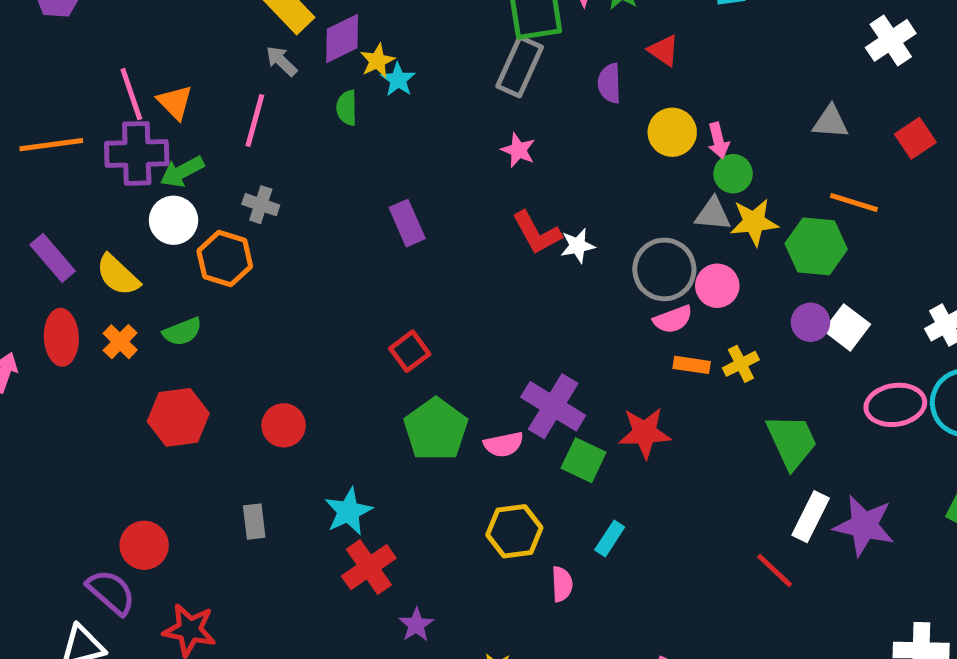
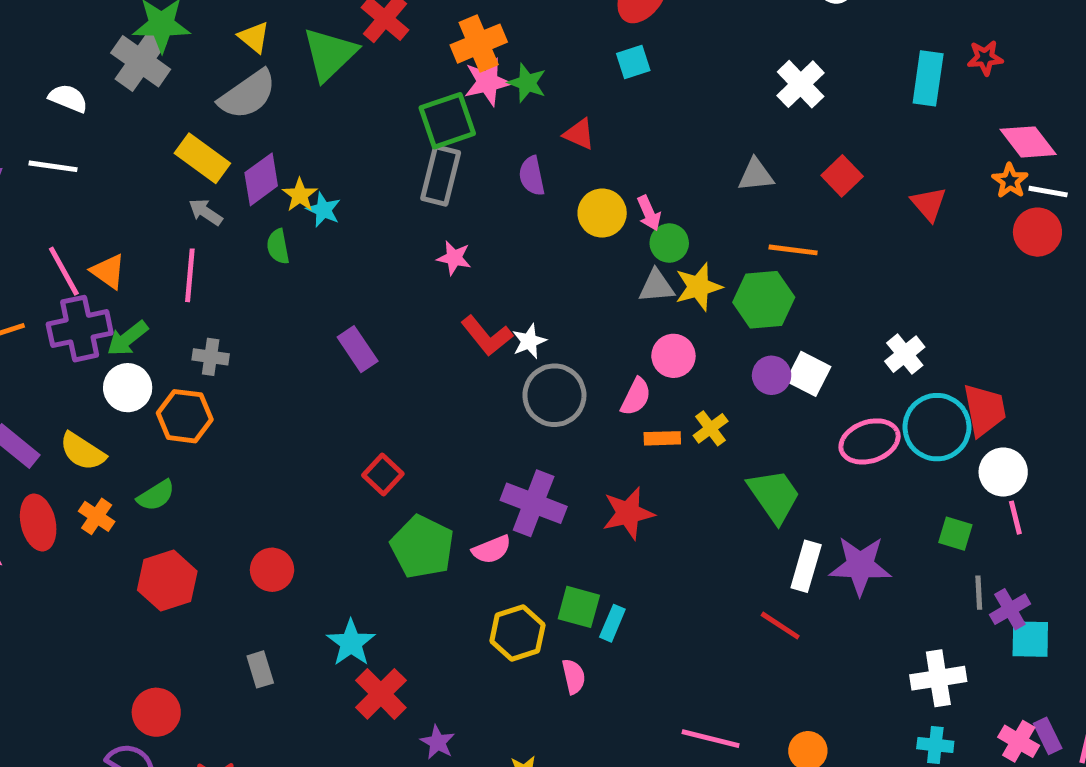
gray circle: (664, 269) -> (554, 395), moved
pink semicircle: (673, 319) -> (636, 397), turned -33
green square: (584, 460) -> (579, 607), moved

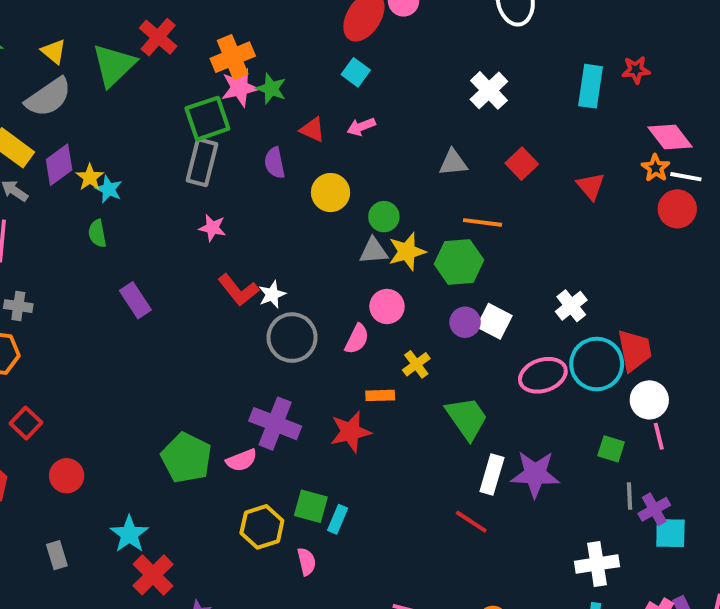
cyan square: (633, 62) -> (356, 72), turned -36
pink arrow: (649, 213) -> (361, 127), moved, turned 92
green semicircle: (278, 247) -> (97, 233), moved
orange rectangle: (662, 438) -> (380, 395), moved
red square: (383, 475) -> (26, 423), moved

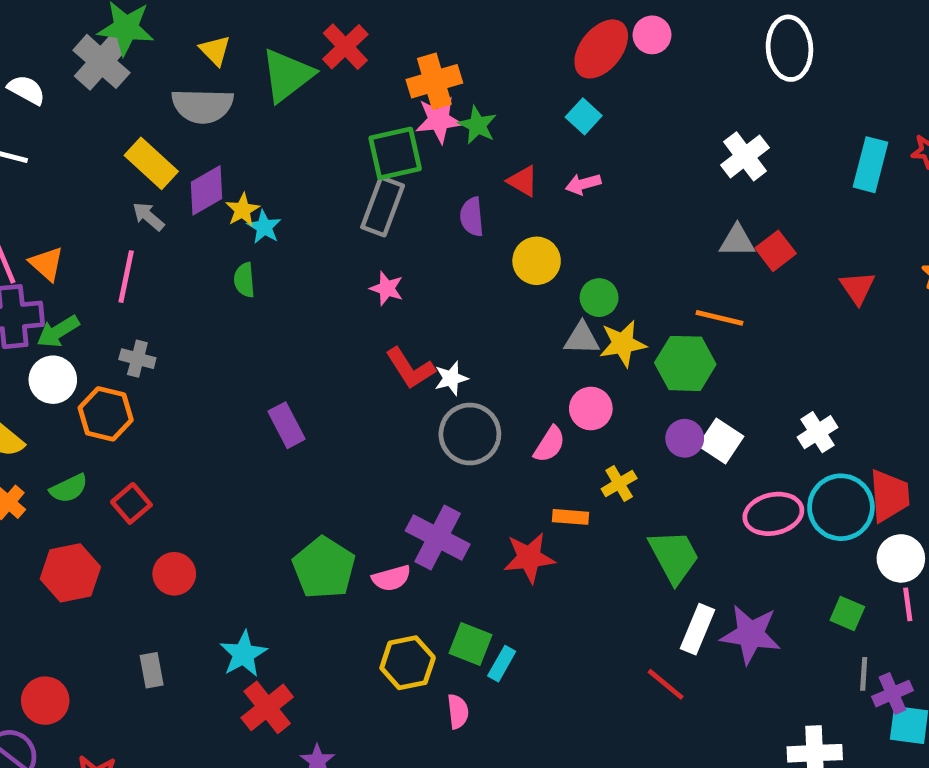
gray semicircle: (48, 97) -> (202, 106), turned 30
gray triangle: (453, 163) -> (737, 241), moved
purple rectangle: (135, 300) -> (287, 425), moved

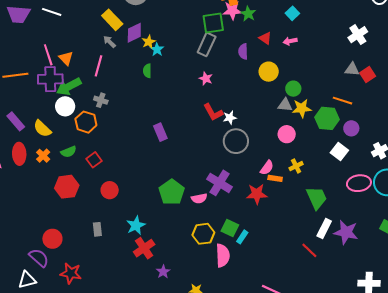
green arrow: (58, 331) -> (69, 87), size x1.4
purple circle: (685, 438) -> (351, 128), moved
pink semicircle: (549, 444) -> (267, 168), moved
pink semicircle: (458, 711) -> (223, 255), size x1.6

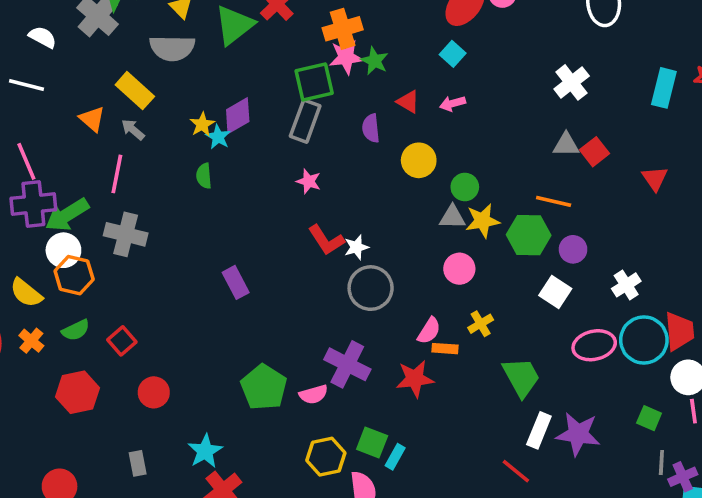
purple diamond: (134, 33) -> (238, 116), moved
orange triangle: (66, 58) -> (92, 119), moved
gray cross: (101, 100) -> (126, 234), size x1.6
orange hexagon: (86, 122) -> (74, 275), moved

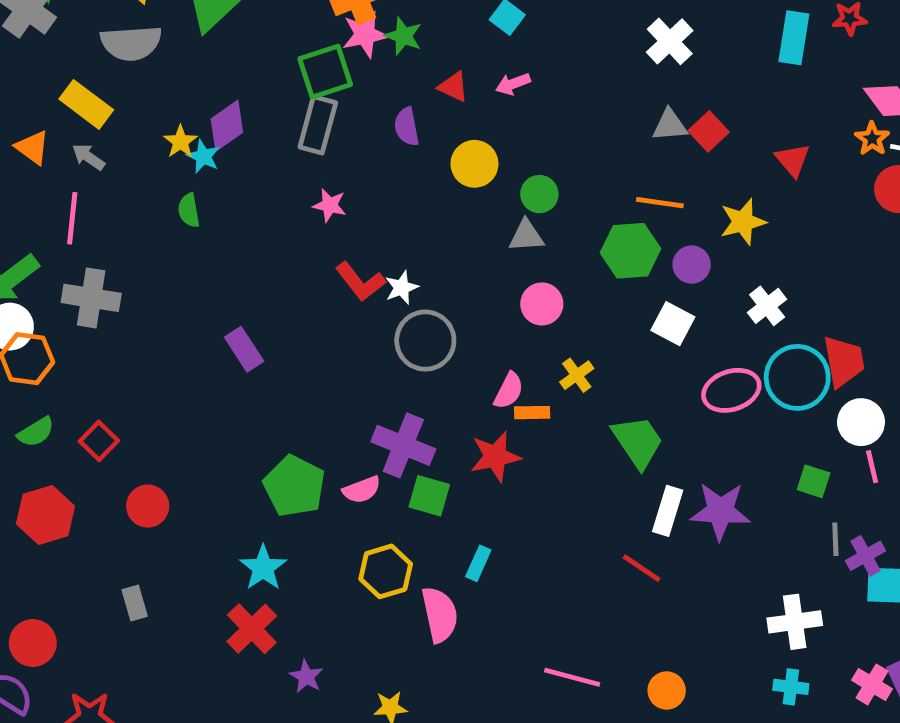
yellow star: (483, 221) -> (743, 222), moved
green square: (372, 443) -> (429, 496), moved
cyan star: (205, 451) -> (263, 568), moved

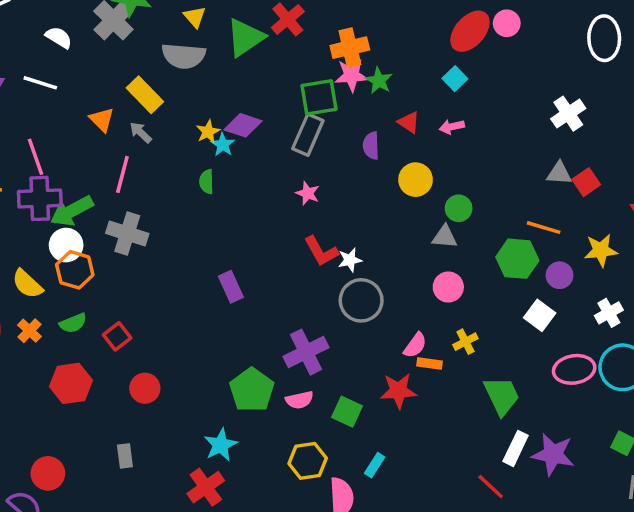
purple diamond: (227, 126) -> (243, 125), turned 45
purple cross: (403, 445) -> (306, 352), moved, turned 33

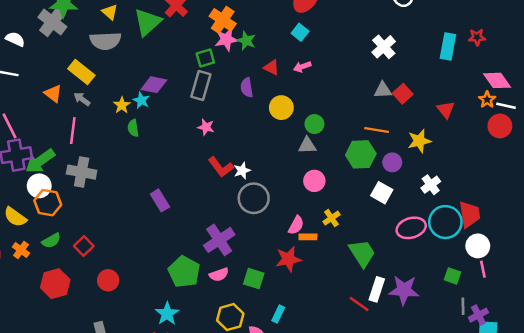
orange cross: (350, 48) -> (223, 20), turned -35
green square: (319, 97) -> (205, 58), size x0.7
yellow star: (208, 132) -> (122, 105), moved
red line: (491, 487) -> (359, 304), moved

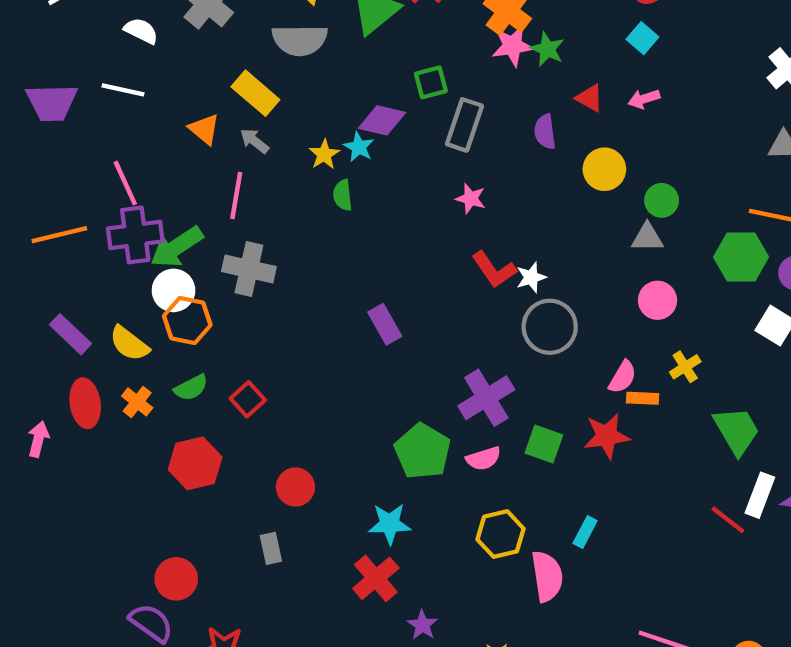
green square: (205, 58) -> (431, 82), moved
green square: (254, 279) -> (544, 444), moved
red circle: (108, 280) -> (295, 487), moved
cyan star: (167, 314) -> (390, 524), turned 30

